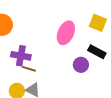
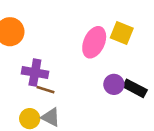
yellow square: (98, 23) -> (122, 33), moved
black rectangle: (97, 52) -> (135, 88), moved

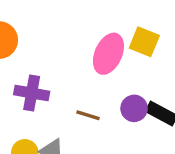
brown line: (45, 90) -> (88, 115), moved

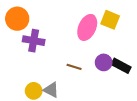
purple cross: (32, 93) -> (34, 41), moved

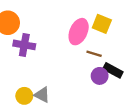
purple circle: (104, 62) -> (100, 76), moved
brown line: (74, 67) -> (94, 54), moved

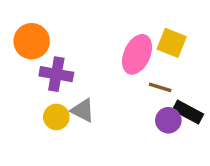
gray triangle: (42, 95) -> (83, 110), moved
yellow circle: (24, 96) -> (56, 117), moved

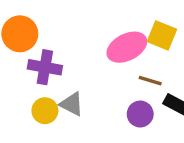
pink ellipse: (137, 54) -> (127, 47), turned 39
purple circle: (168, 120) -> (140, 114), moved

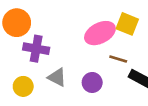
yellow circle: (45, 111) -> (23, 86), moved
purple circle: (140, 114) -> (92, 82), moved

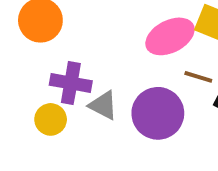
purple cross: (36, 49) -> (71, 83), moved
purple circle: (92, 82) -> (158, 113), size x1.6

